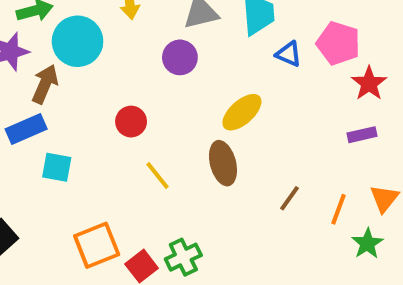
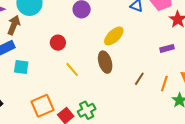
purple rectangle: (362, 135) -> (167, 48), moved

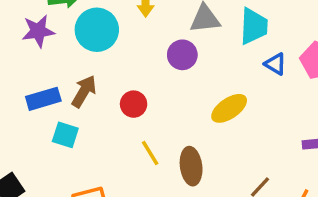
brown arrow: (14, 25) -> (84, 91), moved
brown ellipse: (105, 62) -> (191, 166), moved

